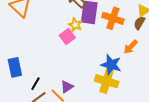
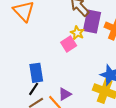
blue rectangle: (15, 67) -> (36, 73), moved

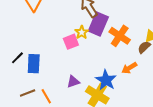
black line: (34, 89) -> (17, 58), moved
purple triangle: (65, 94) -> (73, 82), moved

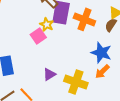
orange arrow: (129, 68) -> (102, 72), moved
blue star: (106, 80) -> (101, 53), moved

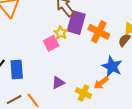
orange arrow: (102, 72) -> (101, 83), moved
yellow cross: (76, 82) -> (84, 93), size x0.7

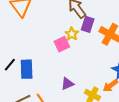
purple rectangle: (76, 23) -> (88, 24), size x0.7

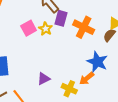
pink square: (62, 44) -> (29, 28), moved

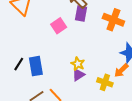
purple rectangle: (61, 18) -> (81, 14), moved
yellow star: (46, 29) -> (78, 64), moved

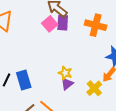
pink square: (59, 26) -> (50, 24), moved
yellow cross: (105, 82) -> (94, 88), turned 35

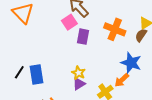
purple rectangle: (63, 23) -> (83, 37), moved

